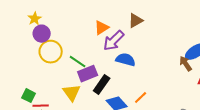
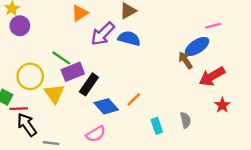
orange triangle: (102, 28) -> (80, 13), moved
yellow circle: (51, 52) -> (30, 76), moved
blue semicircle: (126, 60) -> (129, 38), moved

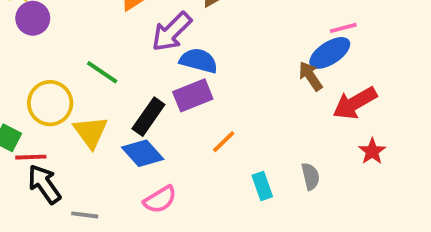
pink line: (213, 26) -> (343, 28), moved
blue semicircle: (129, 38) -> (199, 61), moved
purple rectangle: (73, 72) -> (193, 95), moved
blue diamond: (106, 106) -> (143, 153), moved

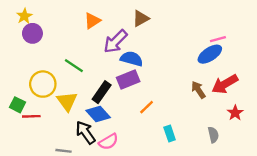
brown arrow: (310, 76) -> (198, 90), moved
gray semicircle: (310, 176) -> (213, 135), moved
black arrow: (44, 184) -> (85, 132), moved

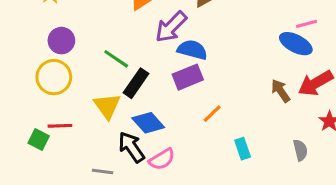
purple circle: (32, 33) -> (61, 41), moved
blue ellipse: (210, 54) -> (296, 44), turned 60
yellow circle: (43, 84) -> (54, 77), moved
black rectangle: (102, 92) -> (136, 83), moved
green square: (18, 105) -> (39, 140), moved

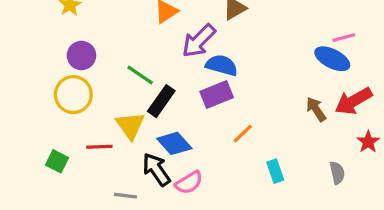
red line: (60, 126) -> (99, 147), moved

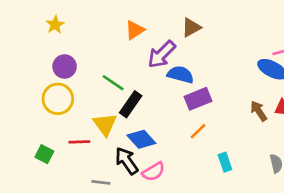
purple rectangle: (217, 95) -> (198, 99), moved

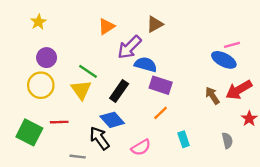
purple rectangle: (198, 99) -> (161, 85), turned 40
black rectangle: (131, 104) -> (119, 91), moved
yellow triangle: (105, 124) -> (81, 90), moved
green square: (44, 154) -> (29, 132), size x1.6
pink semicircle: (154, 172) -> (141, 147), moved

